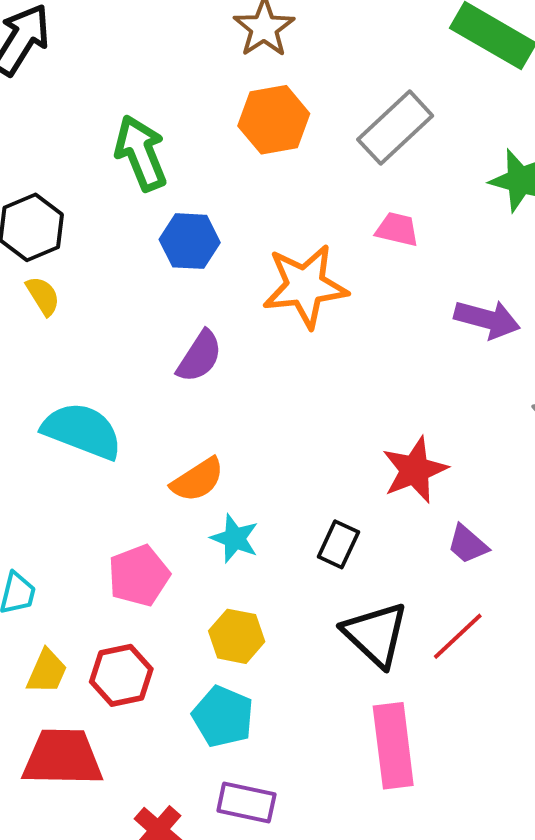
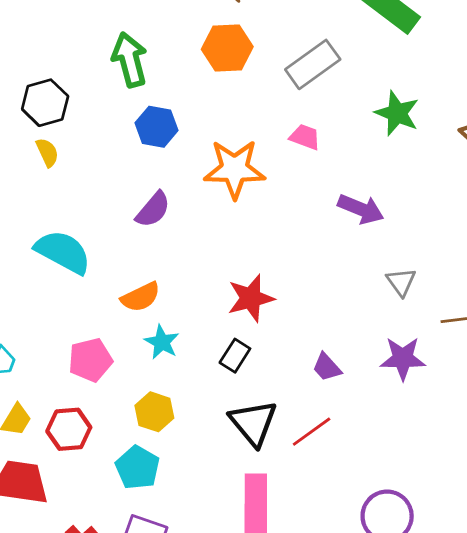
red star: (415, 470) -> (251, 298), moved

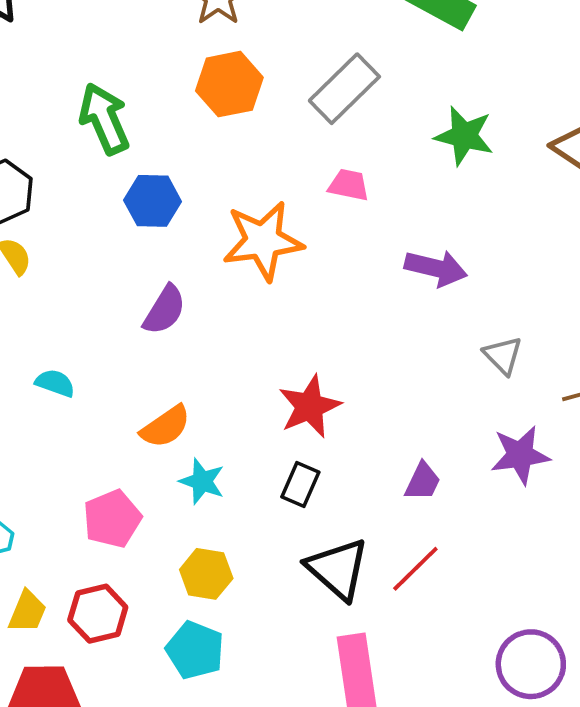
cyan semicircle: (63, 252) -> (55, 383), size x0.5
purple trapezoid: (327, 367) -> (423, 482), turned -104

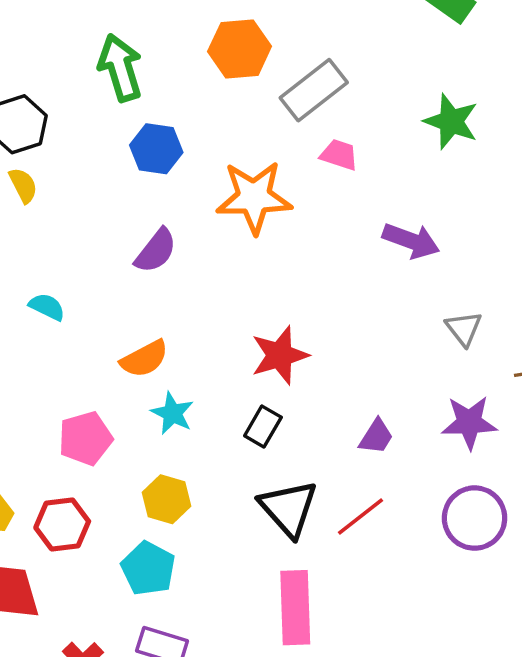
gray rectangle: (344, 89) -> (314, 90), moved
purple circle: (531, 664) -> (475, 518), moved

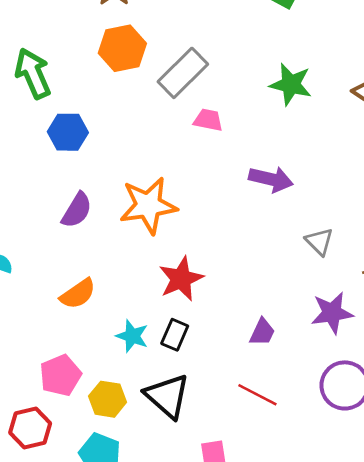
orange star: (254, 197) -> (148, 205), moved
cyan star: (172, 413) -> (132, 336), moved
pink pentagon: (85, 438) -> (60, 375), moved
black triangle: (289, 508) -> (167, 396), moved
red line: (360, 517) -> (257, 395), turned 72

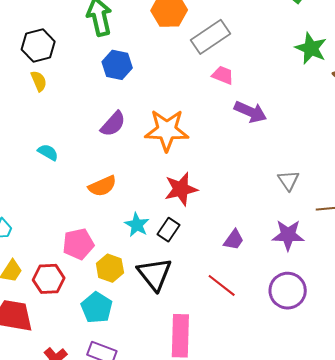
green star: (291, 84) -> (311, 48), moved
purple arrow: (271, 179) -> (251, 112), moved

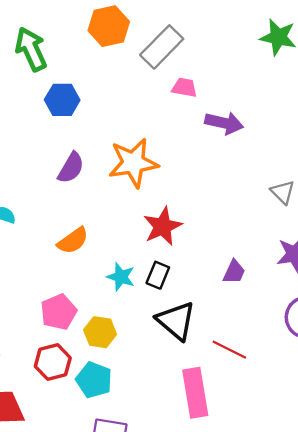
black triangle: (155, 274) -> (176, 321), moved
red hexagon: (49, 279) -> (53, 362), moved
red line: (222, 285) -> (229, 350), moved

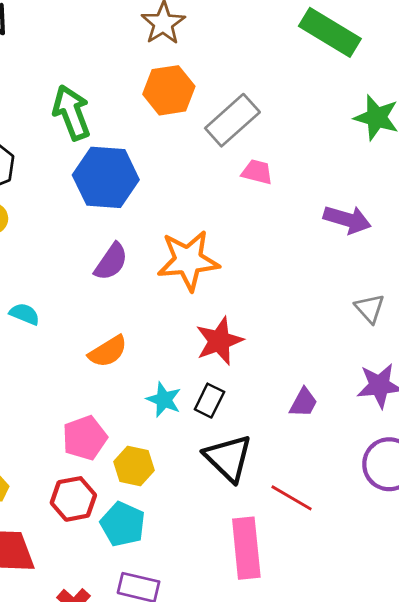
blue hexagon: (62, 100) -> (106, 177), size x1.5
purple arrow: (224, 123) -> (347, 220), moved

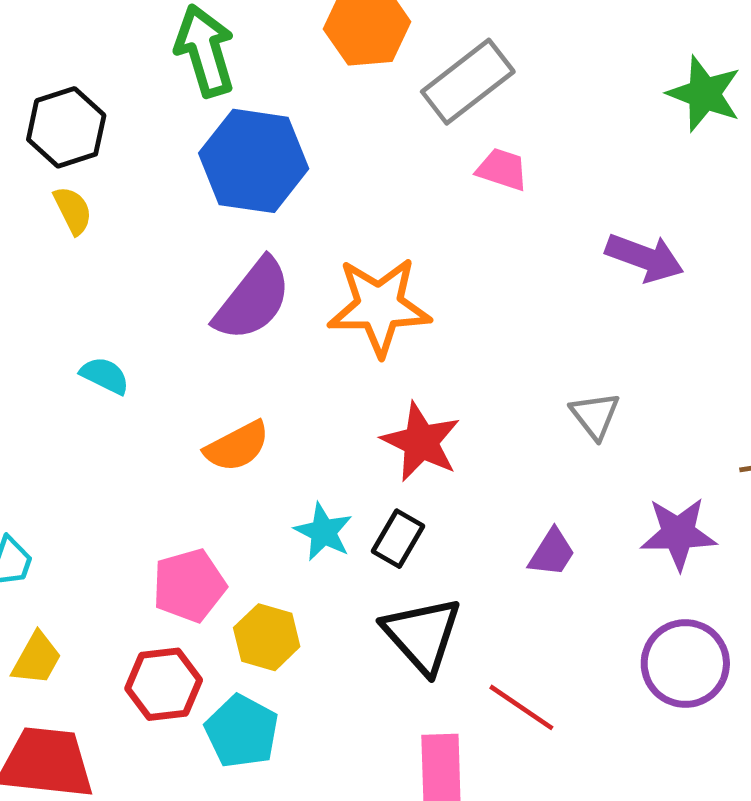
purple semicircle: (111, 262) -> (253, 300), size x1.4
gray triangle: (370, 308) -> (595, 415), moved
red star: (219, 341) -> (421, 442), turned -30

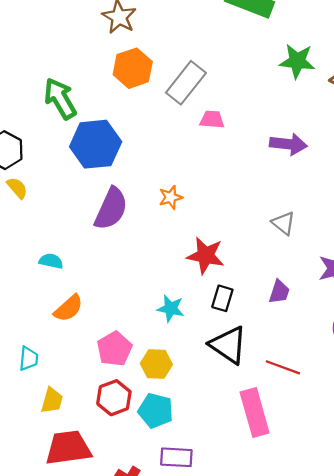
orange star: (379, 306) -> (171, 197), size x0.5
orange semicircle: (237, 446) -> (68, 308), moved
black rectangle: (398, 539) -> (222, 298), moved

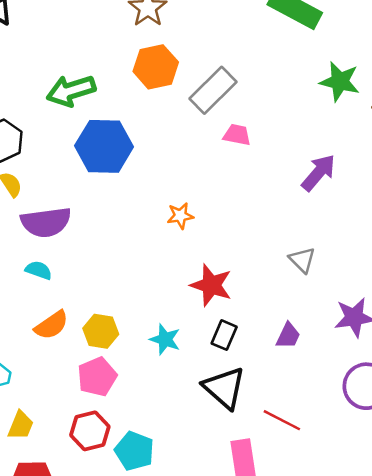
green arrow: (60, 99) -> (71, 91), turned -84
purple arrow: (288, 144) -> (319, 173), turned -63
purple semicircle: (111, 209) -> (46, 222), moved, turned 51
yellow hexagon: (156, 364) -> (101, 331), moved

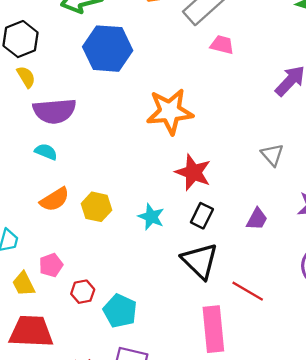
orange star: (180, 216) -> (170, 111), size x2.0
pink pentagon: (97, 377) -> (51, 265), moved, size x0.7
yellow trapezoid: (21, 425) -> (24, 284), turned 128
red hexagon: (90, 431) -> (83, 292), size x0.7

